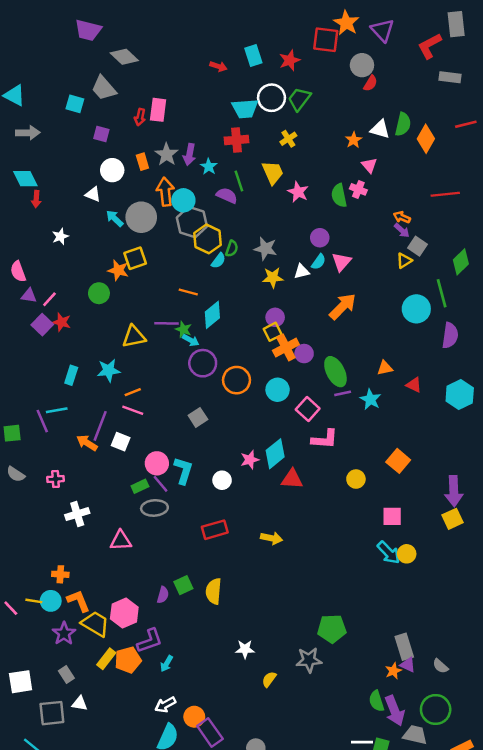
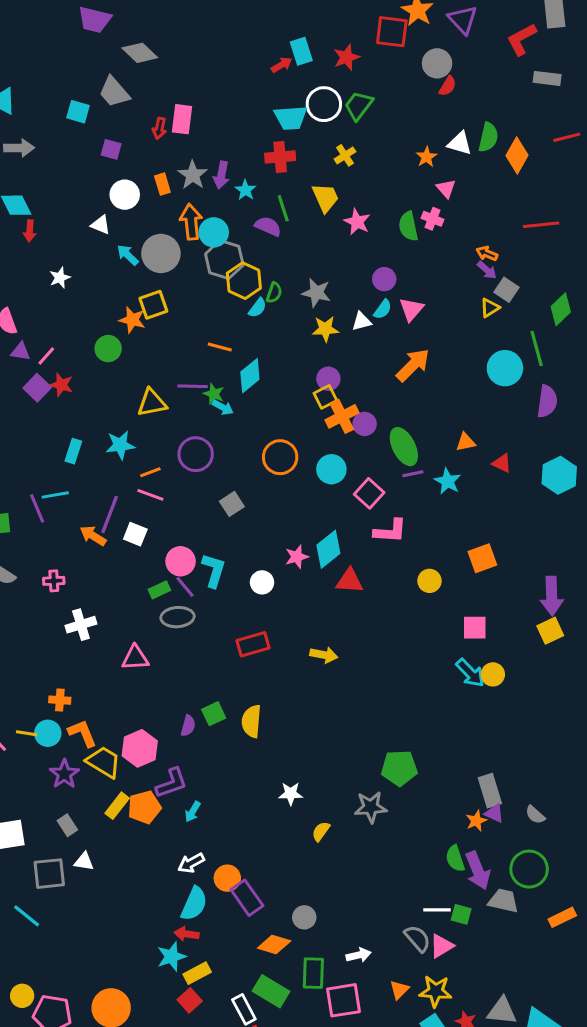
red arrow: (218, 66) -> (282, 65), moved, turned -49
purple circle: (203, 363) -> (196, 454), moved
orange square: (398, 461) -> (482, 558), turned 30

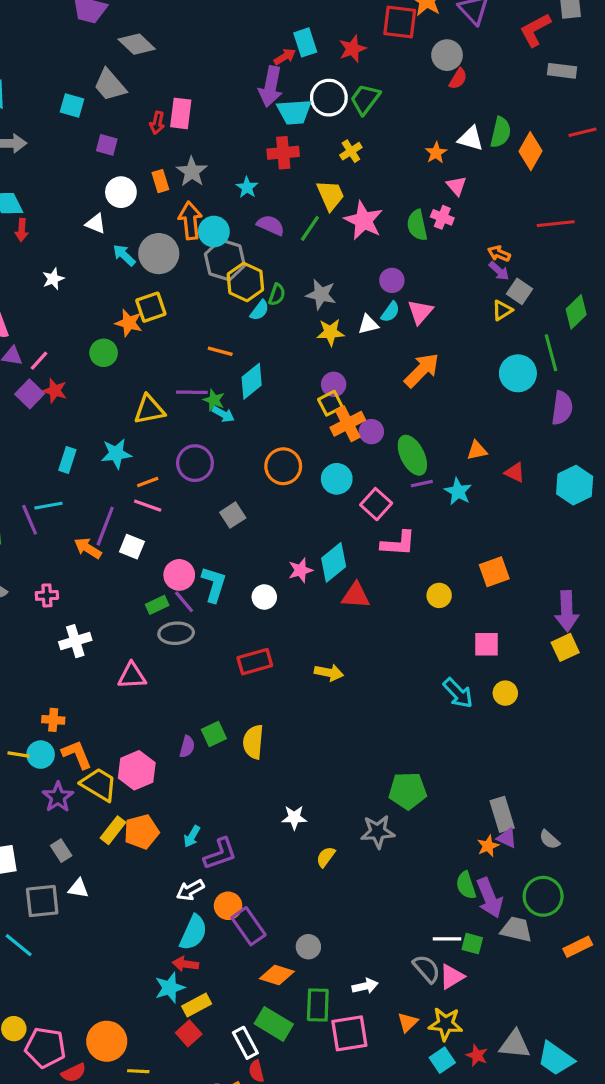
purple arrow: (221, 175) -> (271, 87), moved, size x1.4
green line: (283, 208) -> (310, 228), moved, turned 52
pink star: (357, 222) -> (364, 220), size x1.4
cyan arrow: (470, 673) -> (458, 693), moved
purple L-shape: (171, 783) -> (220, 854), moved

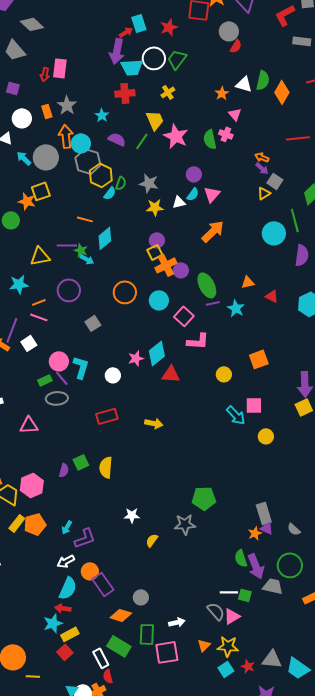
white square: (132, 547) -> (29, 343), turned 35
cyan arrow: (458, 693) -> (236, 415), moved

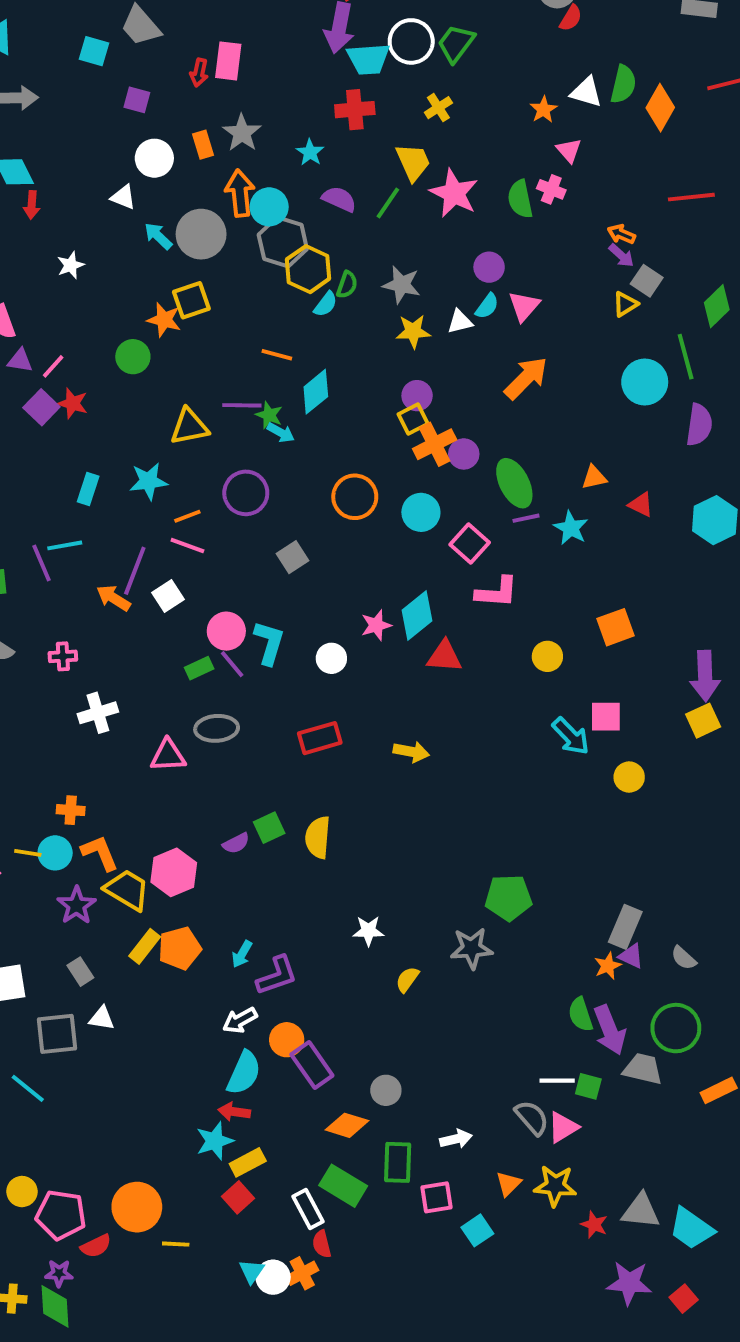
gray ellipse: (57, 398) -> (217, 728), moved
purple semicircle: (64, 470) -> (236, 843), turned 48
gray rectangle: (264, 513) -> (625, 927), turned 40
pink square: (167, 652) -> (436, 1197), size x0.7
cyan square: (226, 669) -> (477, 1230), moved

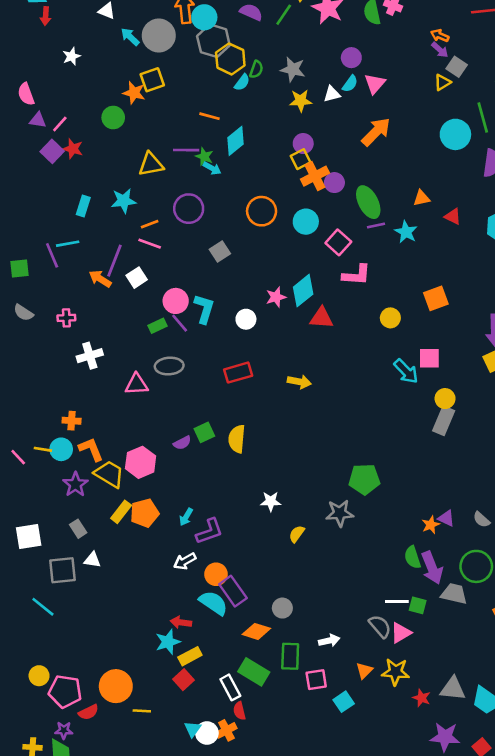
gray rectangle: (625, 927) -> (444, 421), moved
cyan semicircle: (244, 1073) -> (213, 603), moved, turned -80

